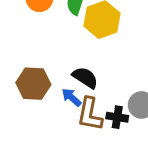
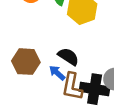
black cross: (117, 117) -> (95, 89), size x1.6

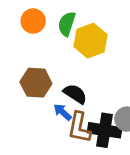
brown hexagon: (26, 62) -> (36, 83), moved

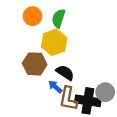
yellow hexagon: (91, 41) -> (54, 42), moved

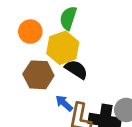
orange circle: (32, 16) -> (30, 32), moved
black semicircle: (65, 73) -> (76, 69), moved

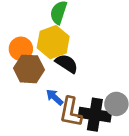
orange circle: (30, 32) -> (21, 49), moved

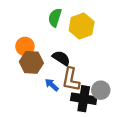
yellow hexagon: (53, 42) -> (82, 26), moved
brown L-shape: (71, 112) -> (71, 79), moved

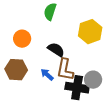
yellow hexagon: (82, 26) -> (90, 32), moved
brown hexagon: (31, 62) -> (16, 70), moved

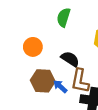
brown hexagon: (16, 70) -> (43, 81), moved

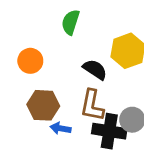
black semicircle: (70, 59) -> (95, 69), moved
blue arrow: (60, 86) -> (60, 128), moved, turned -32

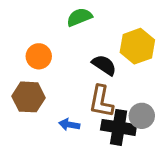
green semicircle: (71, 22) -> (79, 17), turned 50
brown hexagon: (43, 105) -> (29, 97), moved

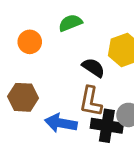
orange circle: (39, 56) -> (30, 42), moved
blue arrow: (69, 125) -> (61, 123), size x1.6

